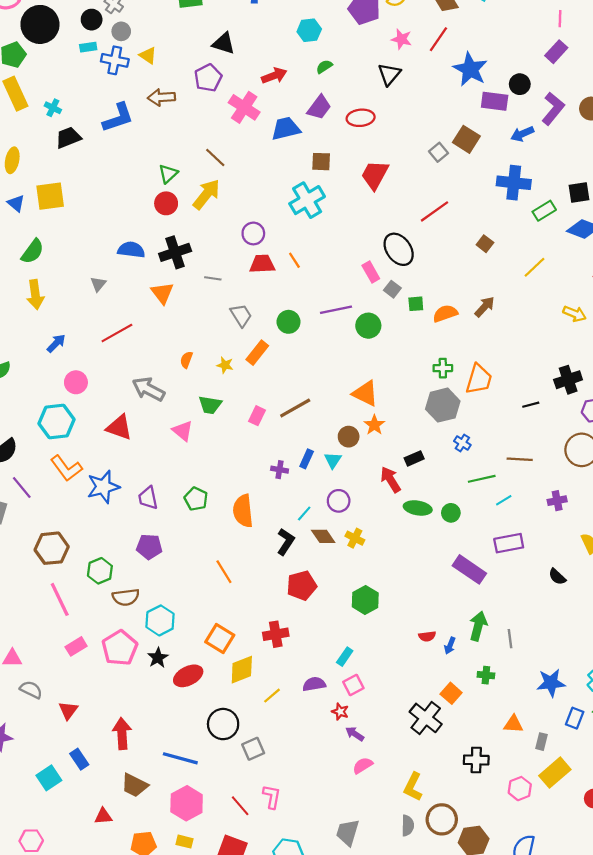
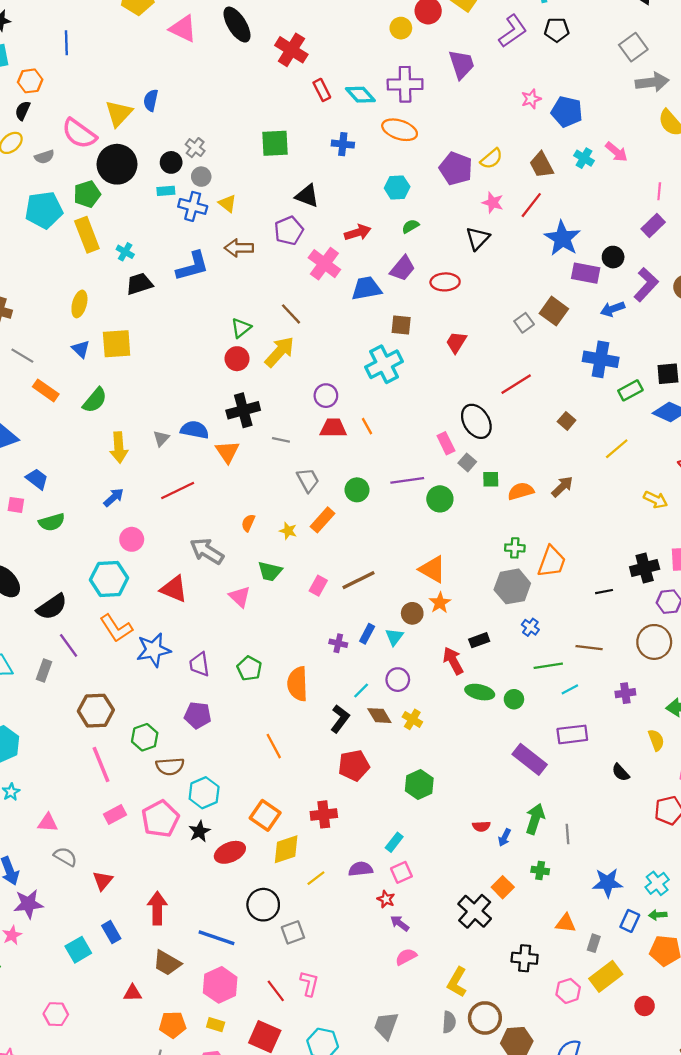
red trapezoid: (375, 175) -> (456, 342), size x0.7
blue semicircle: (131, 250) -> (195, 430), moved
yellow arrow: (35, 295) -> (119, 447), moved

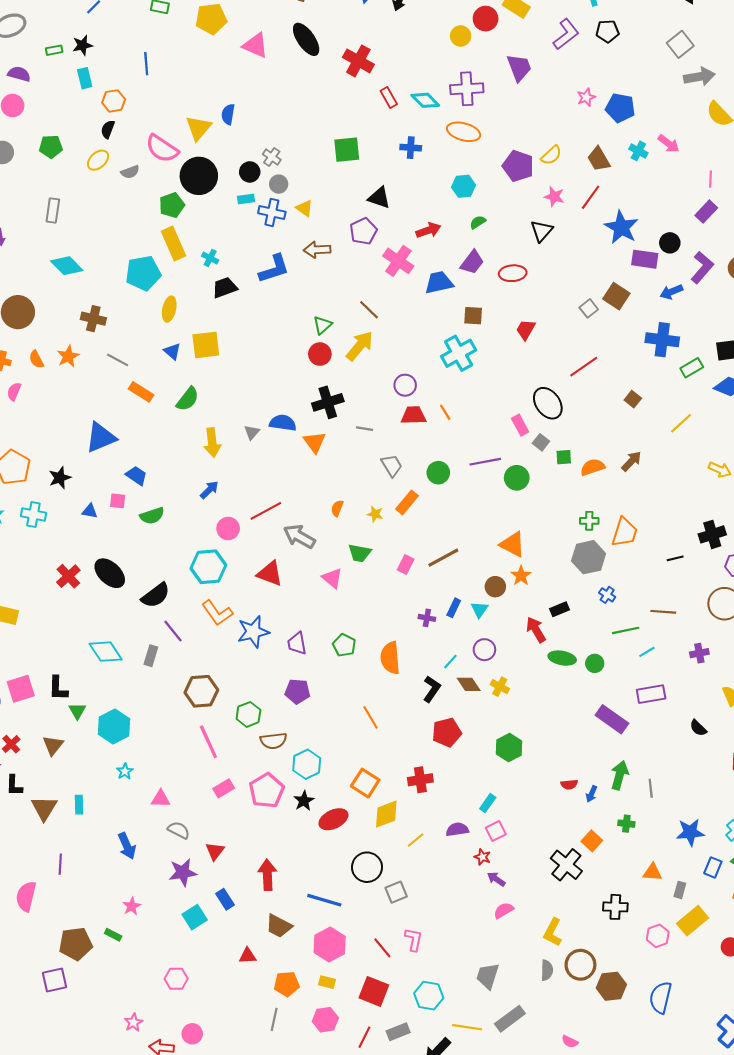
cyan pentagon: (44, 210) -> (143, 273), moved
red line: (178, 491) -> (266, 511), moved
purple star: (28, 904) -> (183, 872), moved

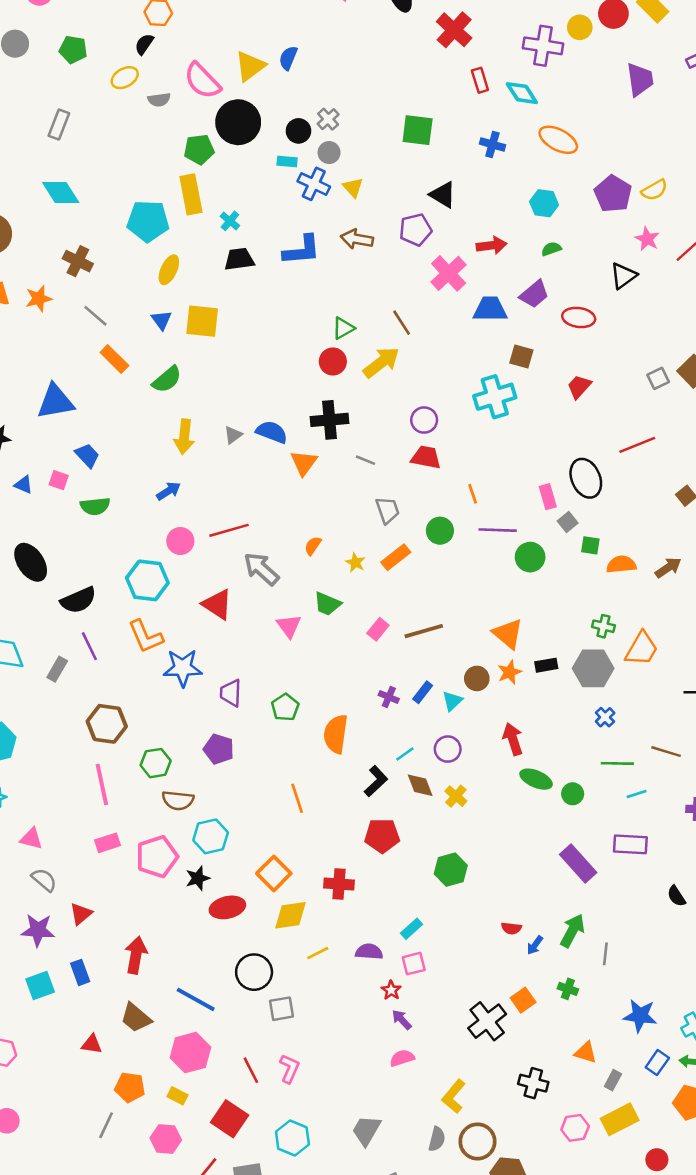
purple cross: (467, 89) -> (543, 46), moved
orange line: (445, 412) -> (473, 494), moved
black rectangle: (559, 609) -> (546, 665), moved

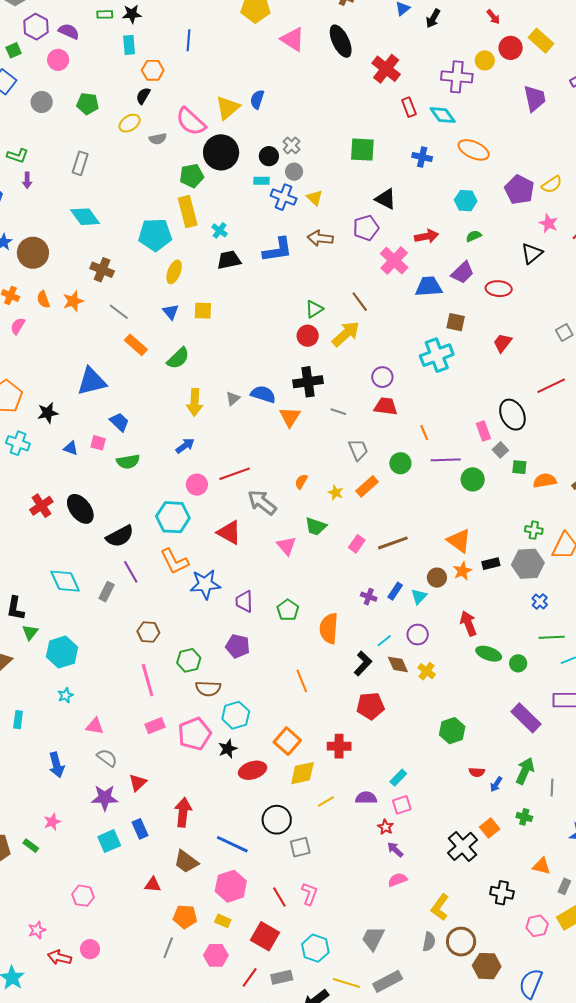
yellow square: (202, 321) -> (203, 311), size x0.7
brown hexagon: (107, 724) -> (148, 632), size x0.7
green hexagon: (451, 870) -> (452, 731), moved

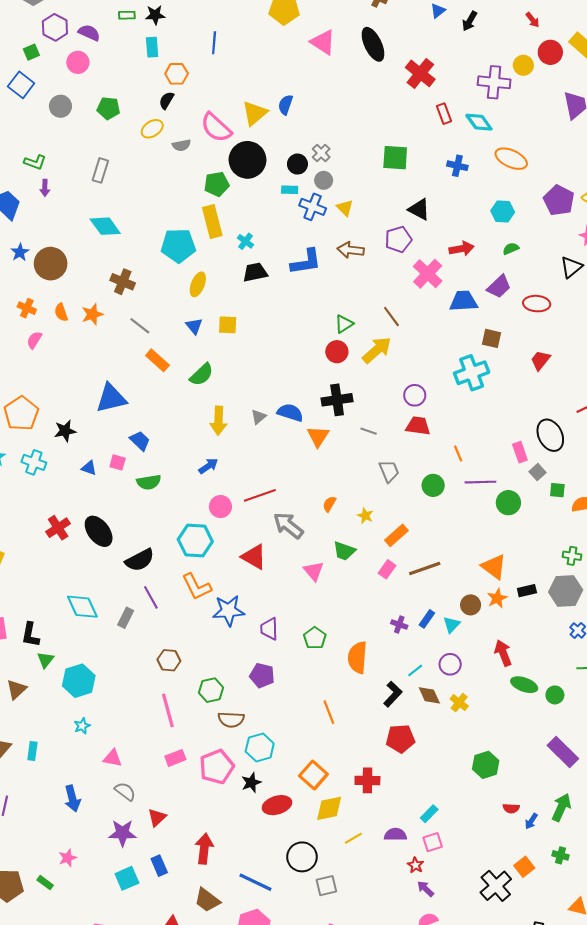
orange rectangle: (367, 486) -> (396, 535), moved

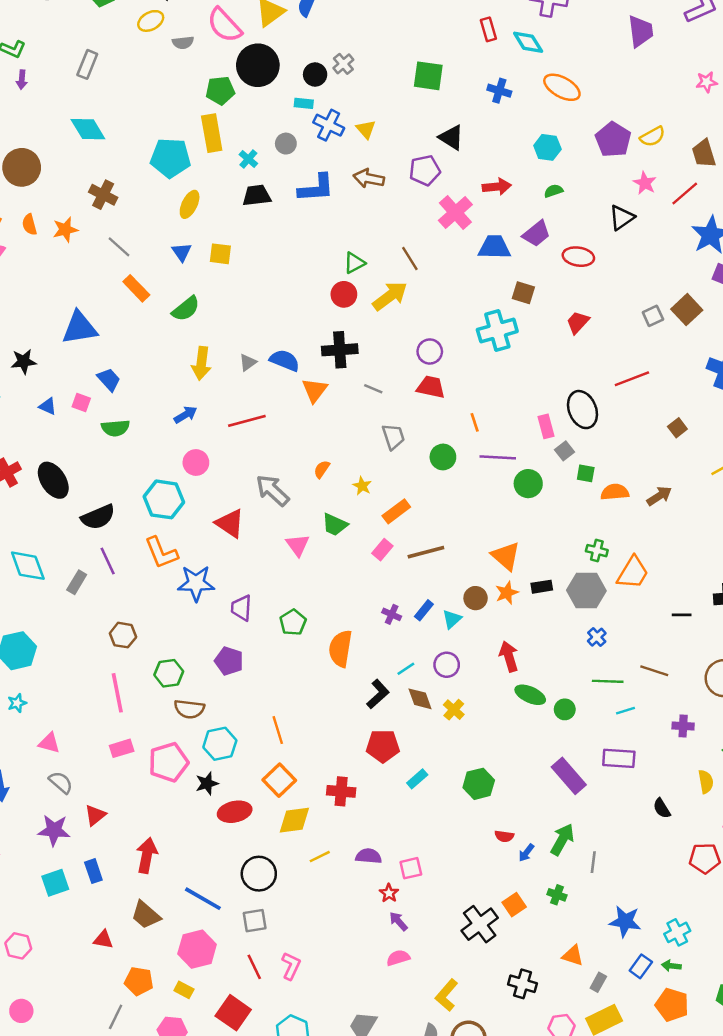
gray circle: (324, 180) -> (286, 144), moved
red line: (260, 495) -> (247, 421), moved
orange line: (329, 712) -> (278, 730), moved
cyan rectangle: (429, 814) -> (417, 779), moved
gray square: (326, 886) -> (255, 921), moved

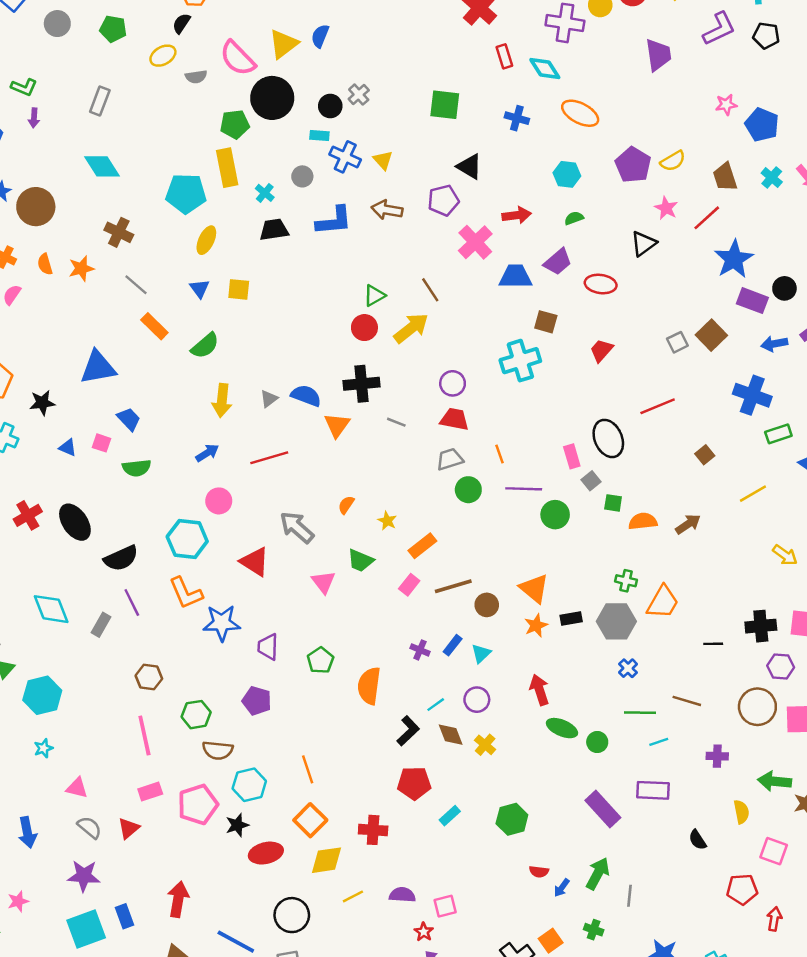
gray trapezoid: (393, 437) -> (450, 459), moved, turned -88
brown circle: (476, 598) -> (487, 605), moved
red triangle: (95, 815) -> (129, 828), moved
cyan square: (55, 883) -> (86, 929), size x1.4

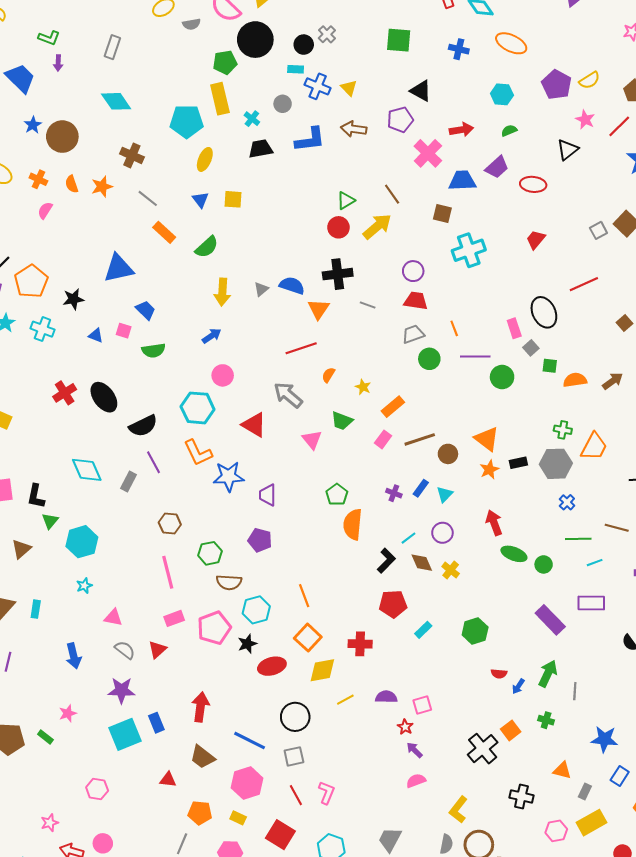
brown square: (546, 322) -> (442, 214), moved
red line: (269, 458) -> (301, 348), moved
green pentagon: (320, 660) -> (337, 495), moved

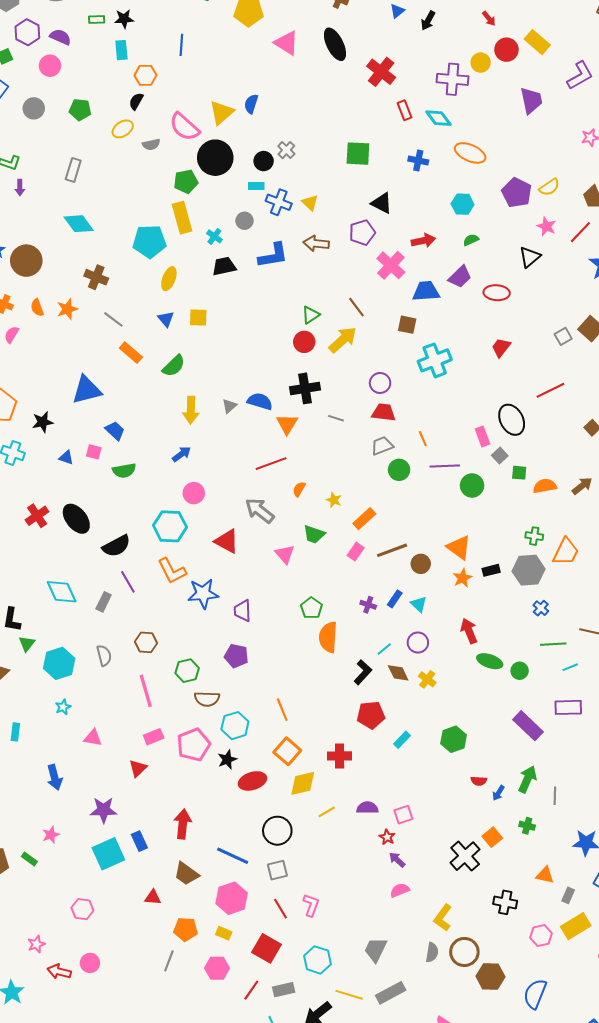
cyan triangle: (445, 494) -> (419, 604), turned -30
gray semicircle: (125, 650) -> (104, 655), moved, turned 40

